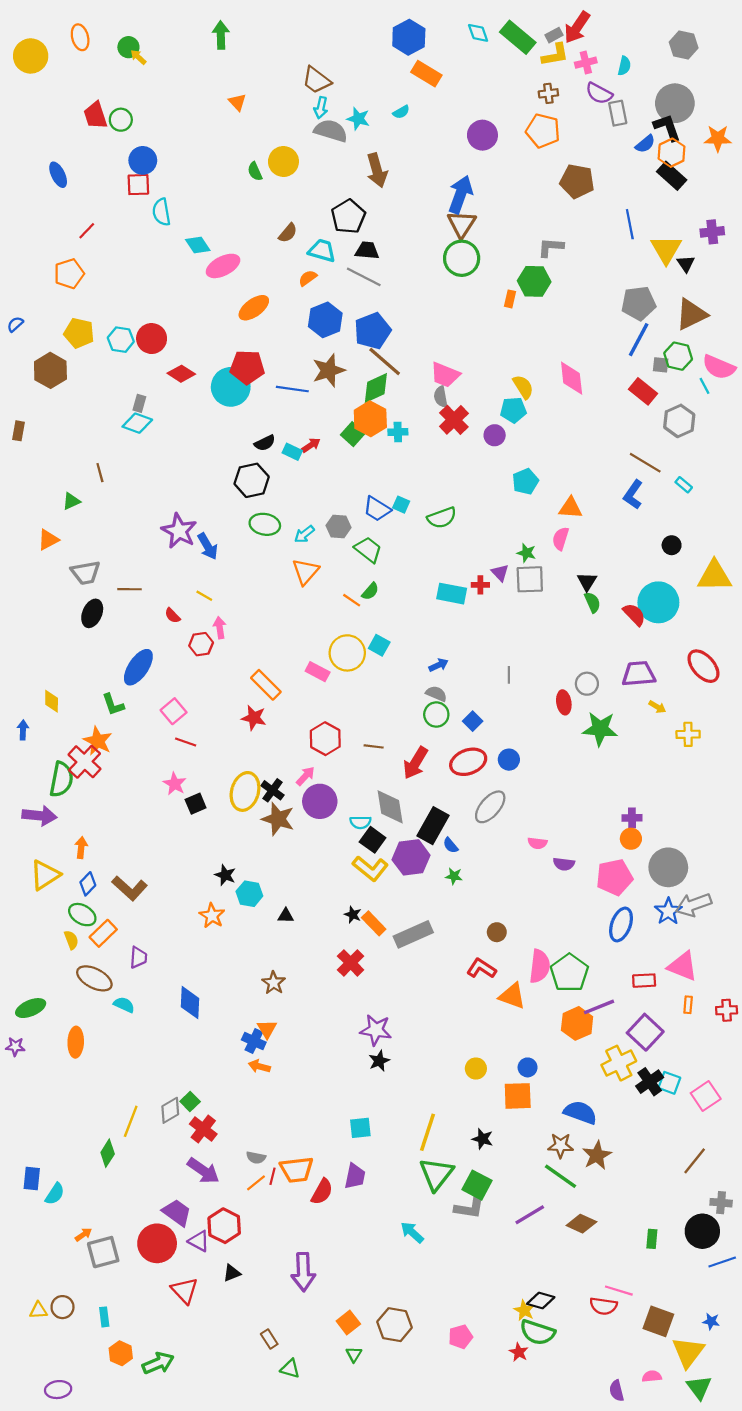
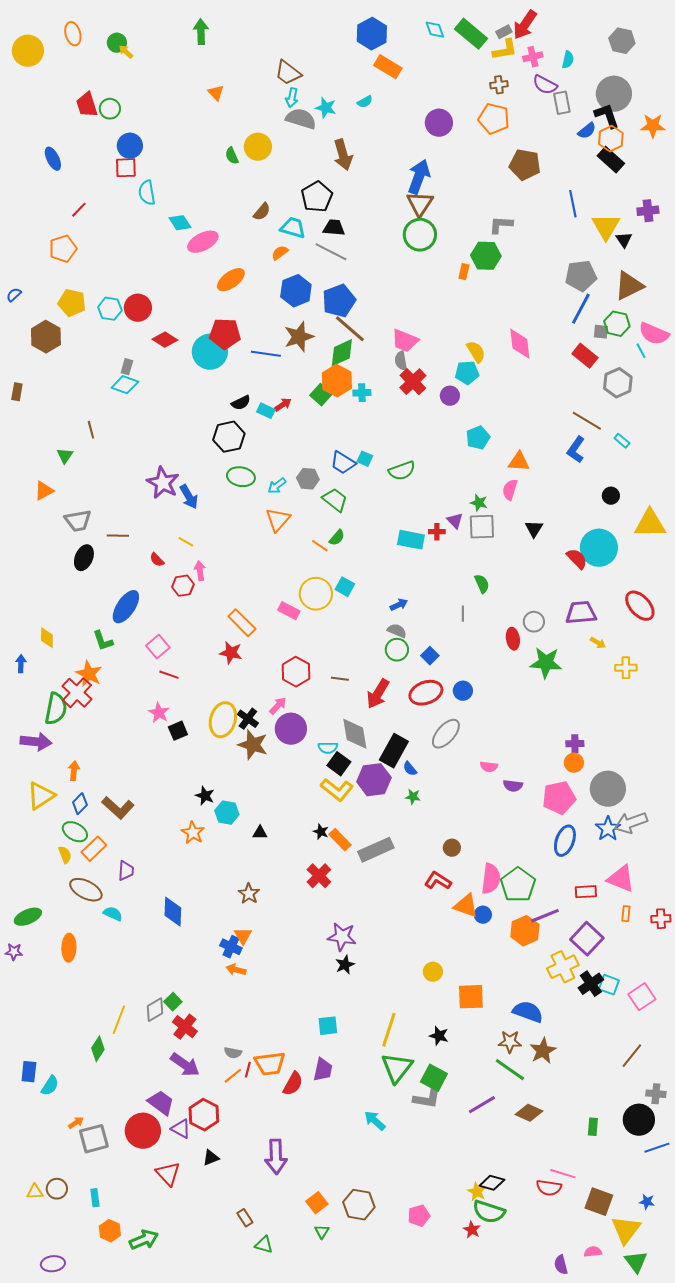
green triangle: (71, 501) -> (65, 456), turned -30
green semicircle: (592, 602) -> (482, 584), moved
blue circle: (528, 1067) -> (483, 915), moved

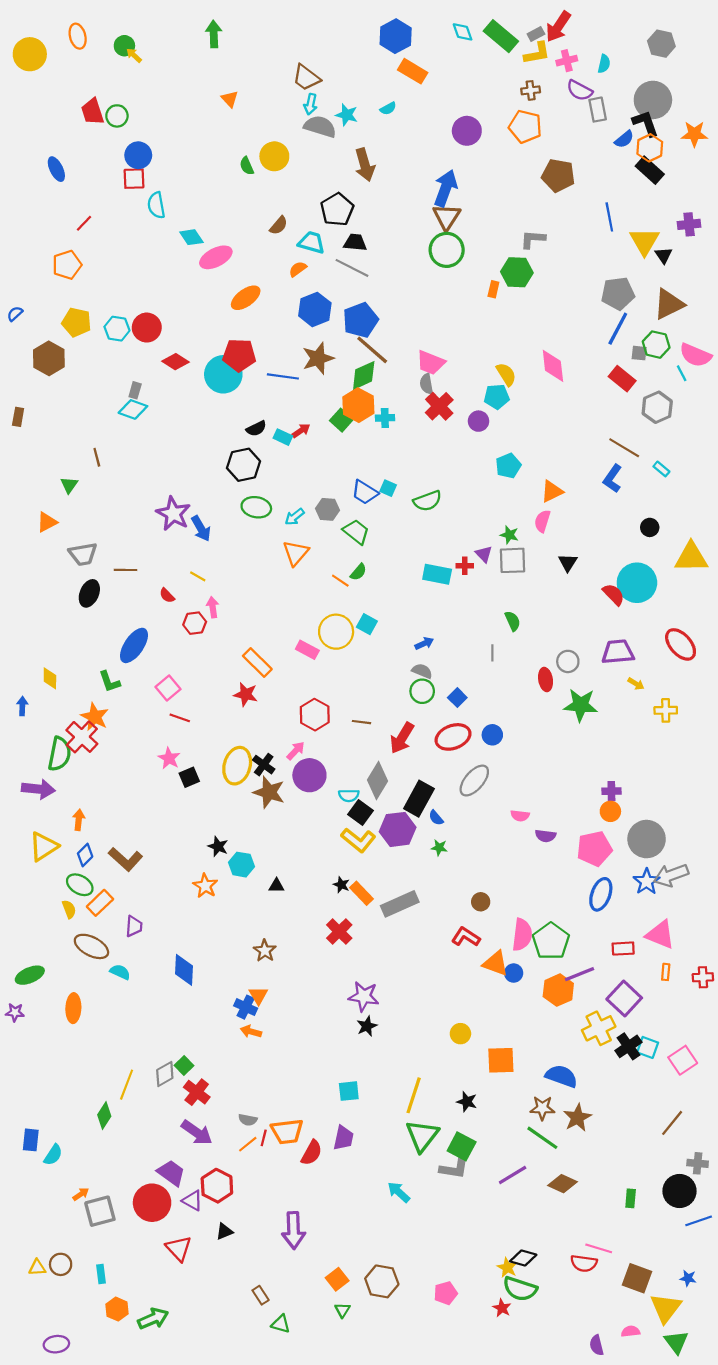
orange triangle: (519, 462) -> (552, 491), turned -30
gray diamond: (355, 734) -> (378, 781), turned 40

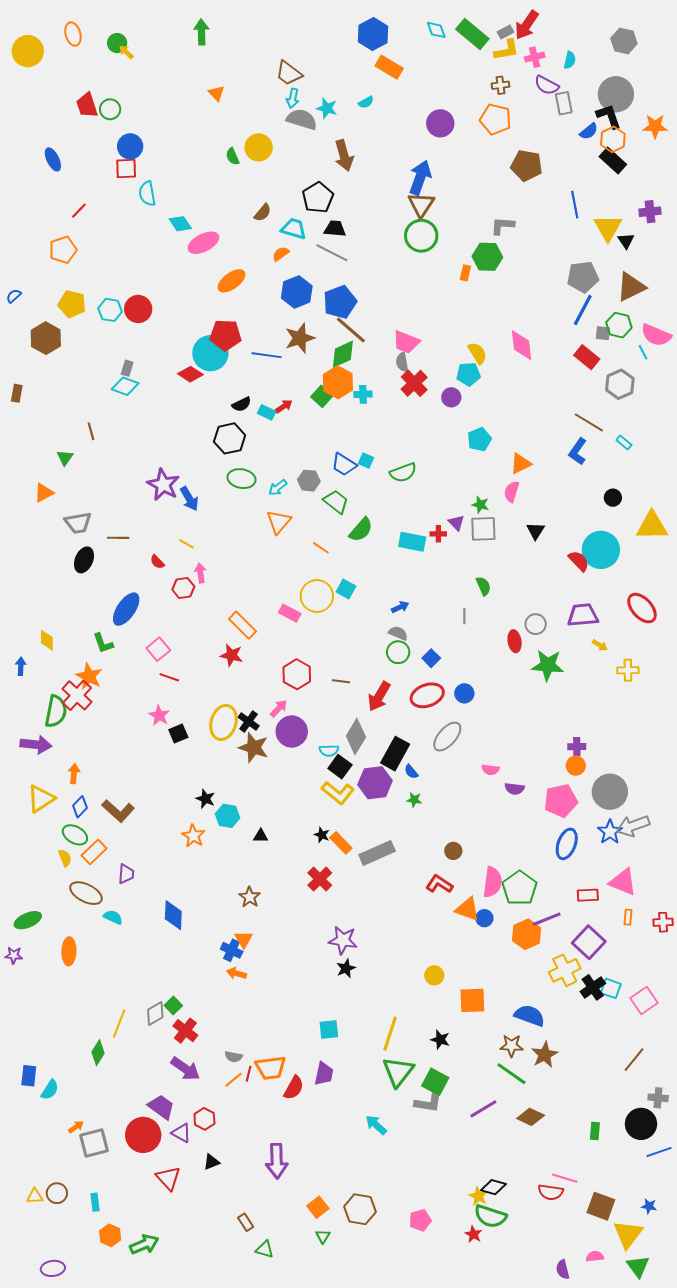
red diamond: (175, 362) -> (190, 374), moved
green semicircle: (358, 572) -> (361, 530), moved, size x1.5
red hexagon: (217, 1186) -> (204, 1119), size x0.7

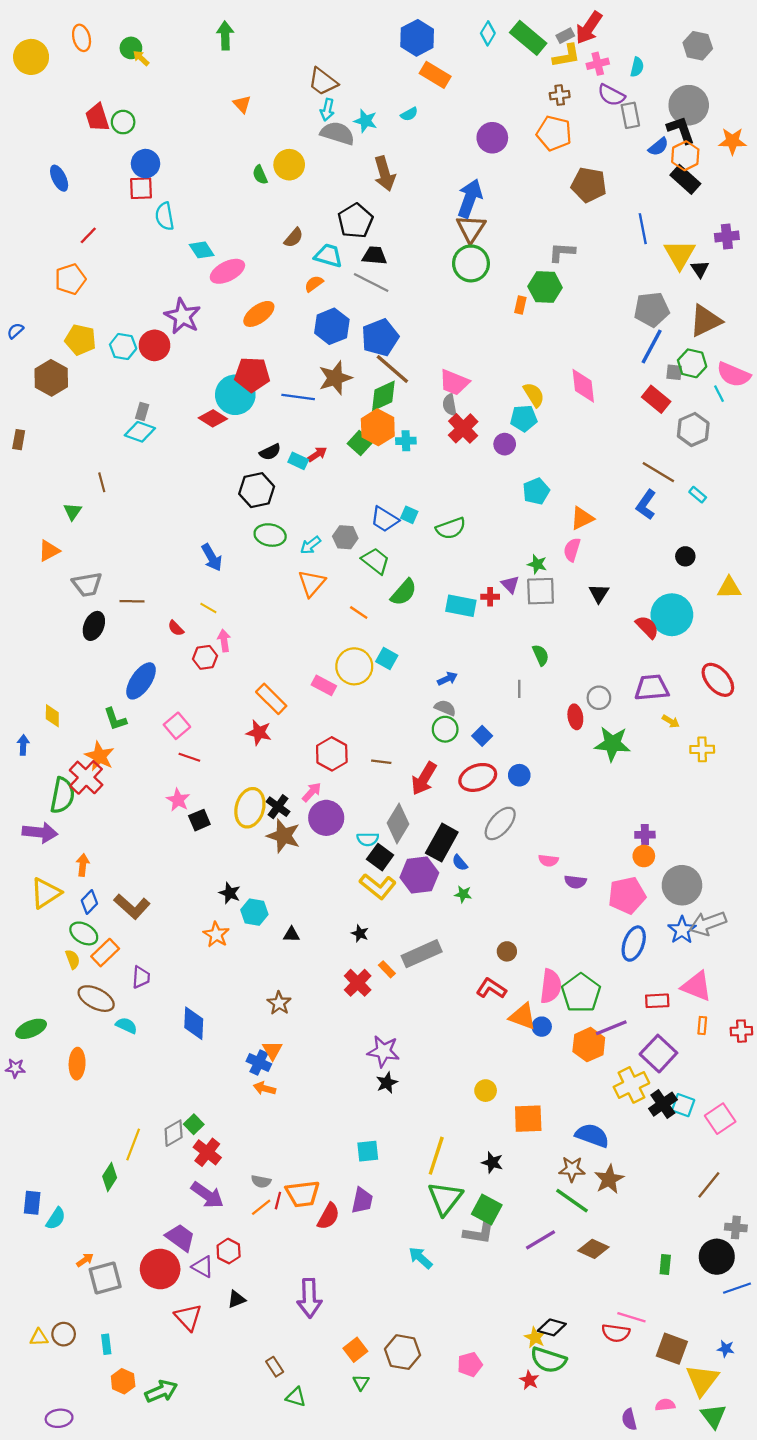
cyan diamond: (436, 30) -> (488, 33), turned 50
purple star: (163, 485) -> (183, 316), moved
yellow triangle: (652, 526) -> (729, 588), size x0.7
orange rectangle: (341, 843) -> (387, 969), moved, size x0.7

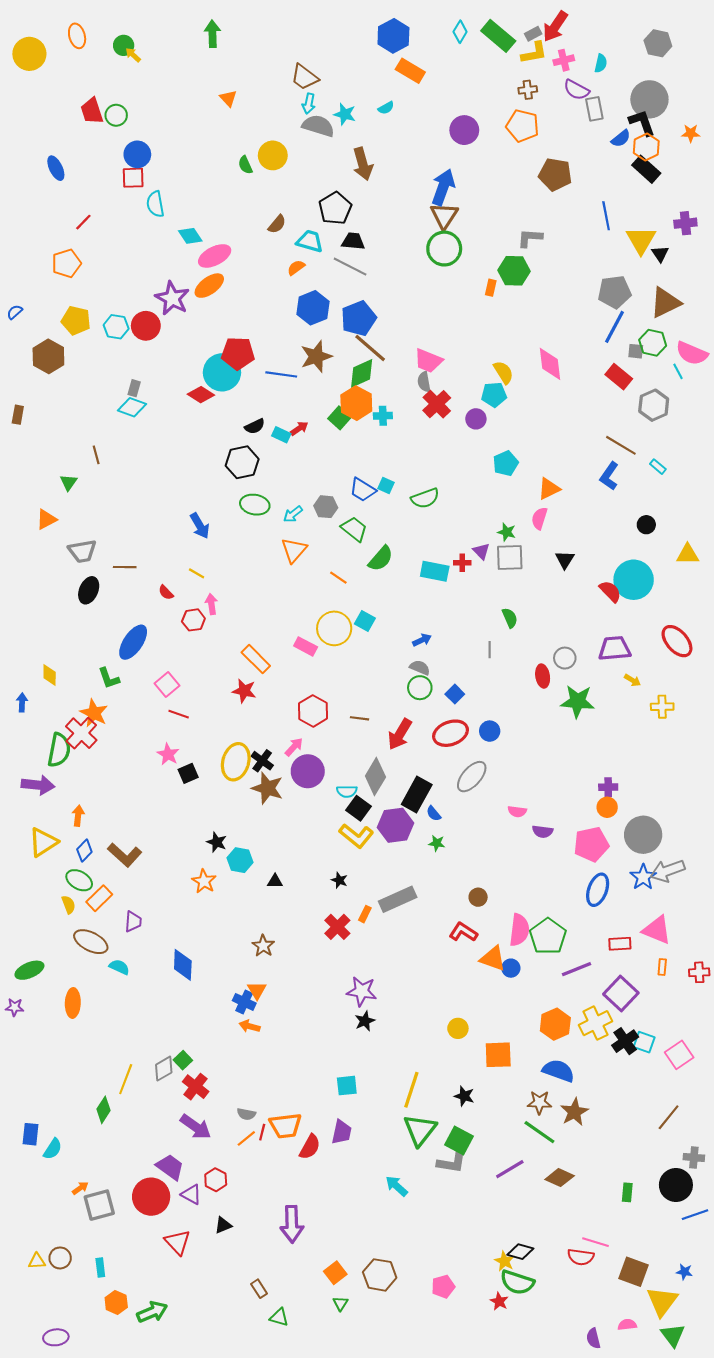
orange star: (732, 141) -> (691, 133), size x0.7
orange ellipse: (259, 314) -> (209, 286), moved
orange rectangle: (387, 969) -> (365, 914), turned 70
orange hexagon: (589, 1045) -> (555, 1024), moved

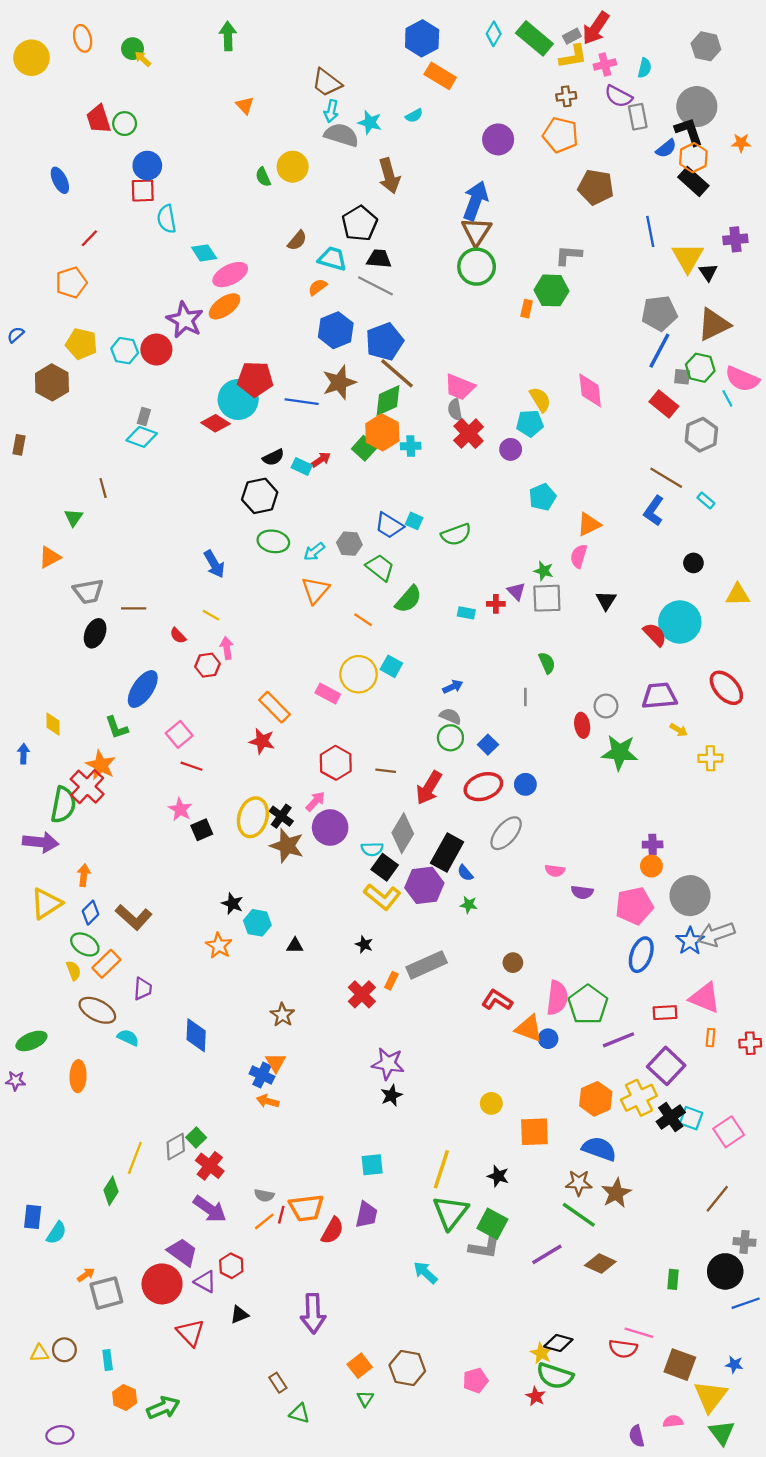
cyan rectangle: (435, 571) -> (466, 613), size x0.6

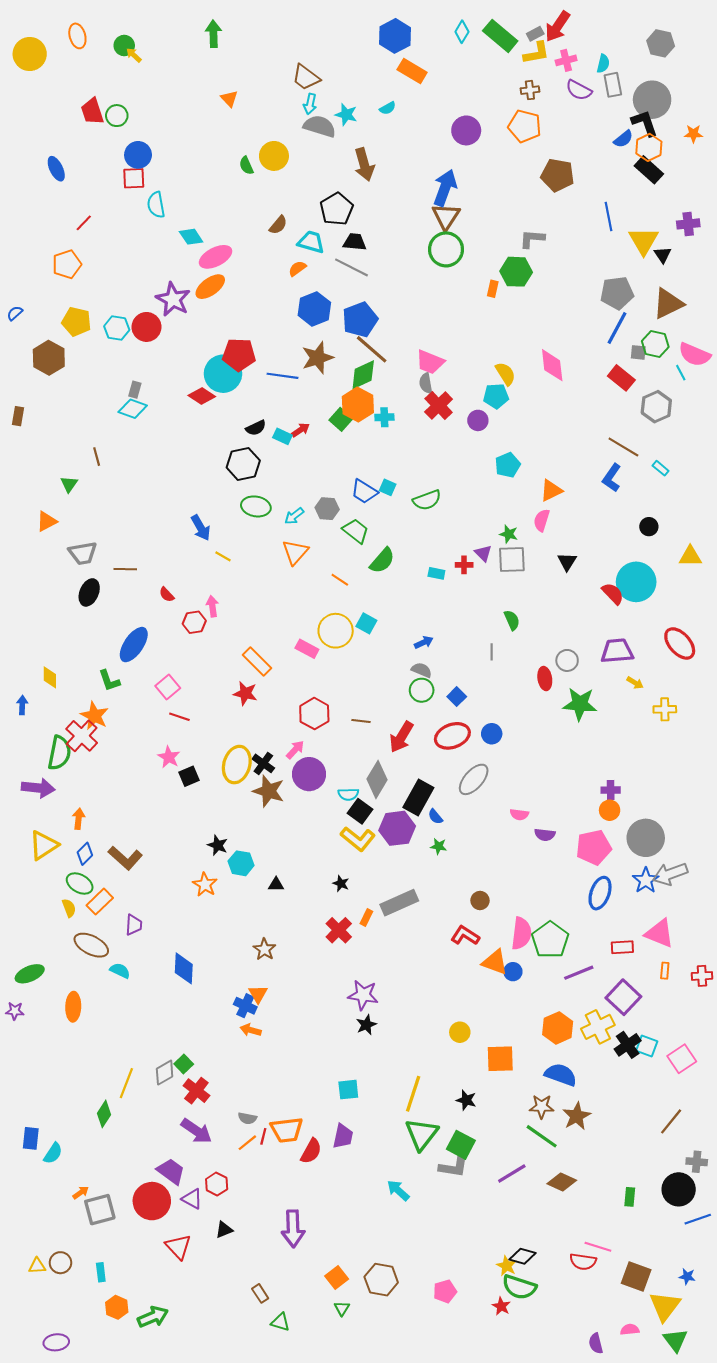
gray rectangle: (638, 117) -> (613, 85), moved
yellow line: (211, 615) -> (223, 556), moved

